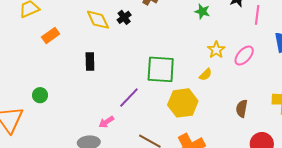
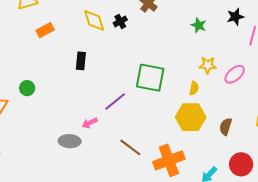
yellow star: (216, 50) -> (208, 65), turned 30
yellow semicircle: (206, 75) -> (194, 88), turned -40
yellow hexagon: (183, 103) -> (191, 117), moved

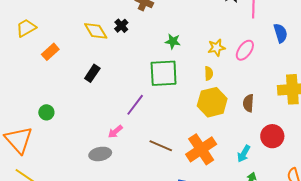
green star: (199, 25) -> (173, 41), moved
black rectangle: (81, 61) -> (92, 73), turned 42

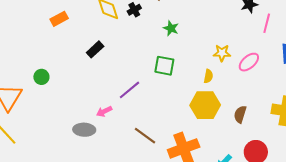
green star: (173, 41) -> (171, 28), moved
green square: (164, 73) -> (164, 66), size x0.7

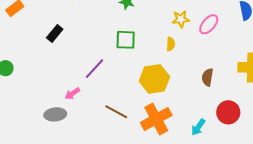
yellow hexagon: (205, 105) -> (154, 79), moved

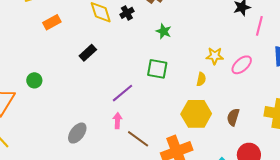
yellow hexagon: (154, 79) -> (196, 114), moved
pink arrow: (72, 94) -> (117, 121), moved, turned 119
gray ellipse: (55, 114) -> (77, 133), turned -55

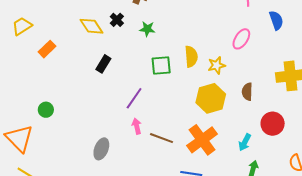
green star: (164, 31) -> (147, 29), moved
black rectangle: (88, 53) -> (103, 64), moved
yellow star: (215, 56) -> (217, 65), moved
yellow semicircle: (201, 79) -> (191, 57), moved, size x1.5

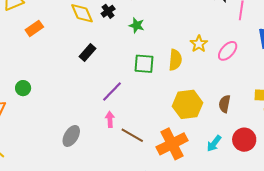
yellow star: (217, 65) -> (199, 44), moved, turned -30
cyan arrow: (245, 142) -> (214, 143), moved

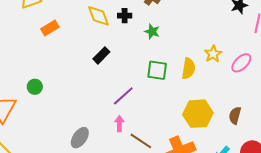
black cross: (108, 11) -> (125, 16), turned 32

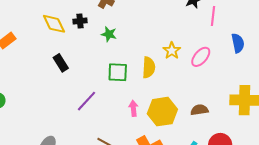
black rectangle: (101, 55) -> (61, 63), turned -72
brown semicircle: (235, 115) -> (199, 110), turned 72
pink arrow: (119, 124) -> (133, 108), moved

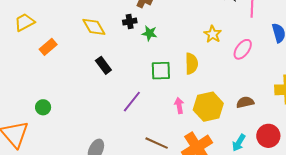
black cross: (80, 21) -> (130, 22), moved
yellow star: (172, 51) -> (213, 34), moved

